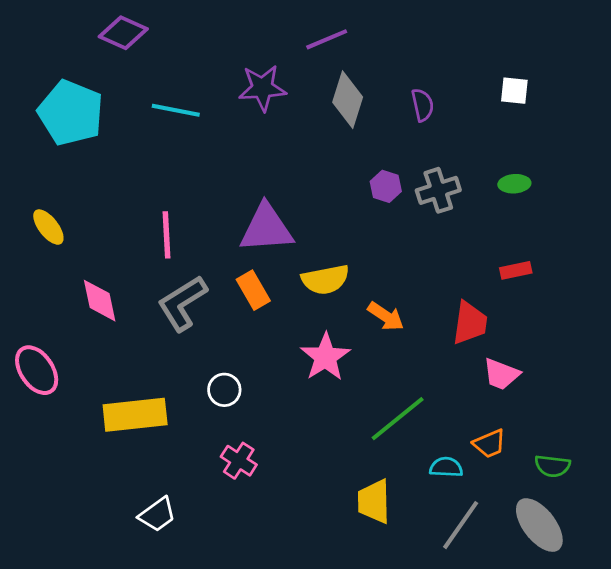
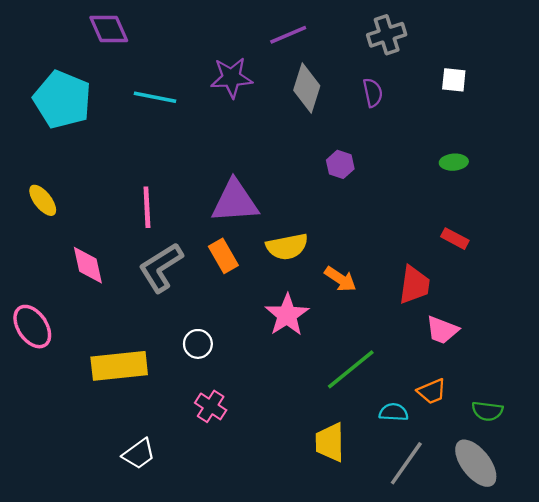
purple diamond: (123, 33) -> (109, 29), turned 42
gray cross: (438, 190) -> (387, 35), moved
red rectangle: (516, 270) -> (455, 239), turned 40

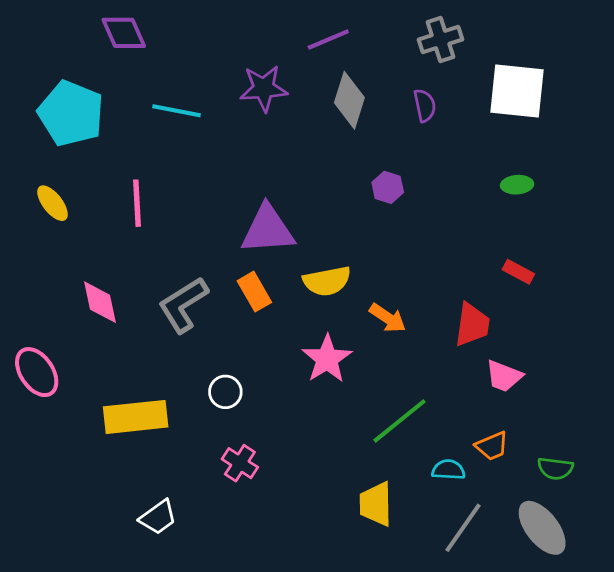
white square: (454, 80) -> (517, 91), size x2.0
yellow ellipse: (43, 200) -> (52, 203), moved
pink line: (147, 207) -> (137, 203), moved

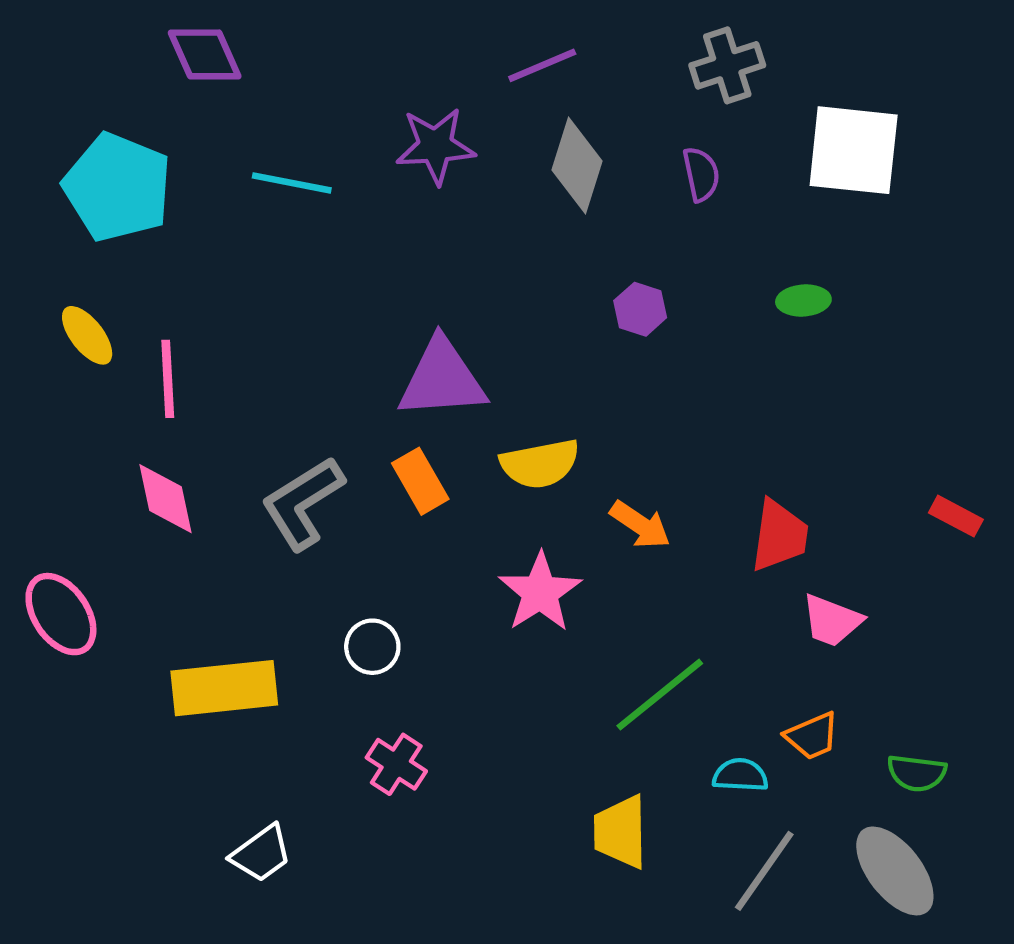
green ellipse: (517, 185) -> (803, 300), moved
pink line: (137, 203) -> (168, 379), moved
red rectangle: (518, 272) -> (956, 516), moved

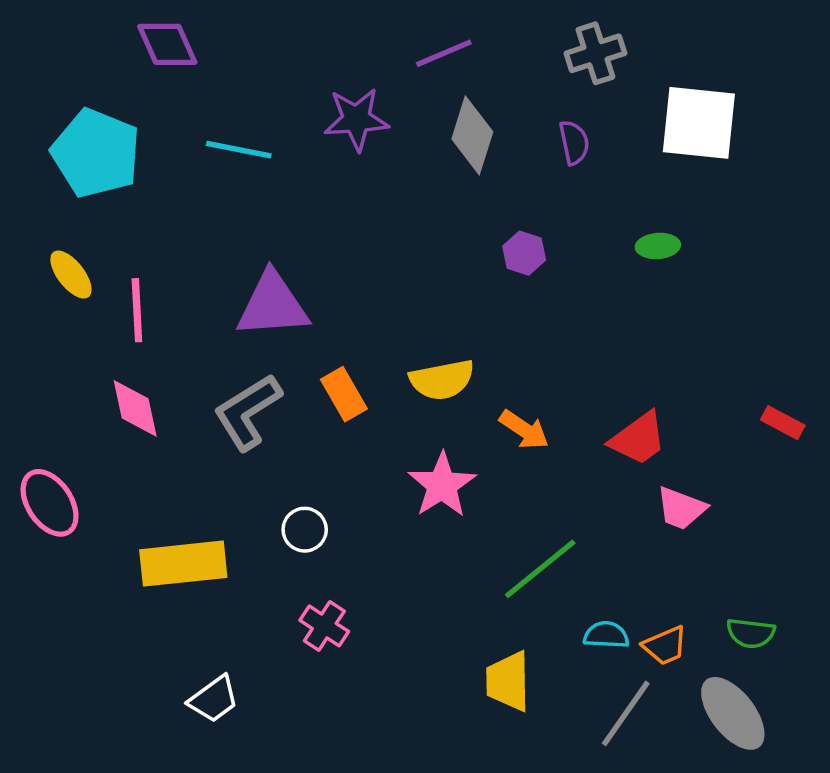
purple triangle: (442, 379) -> (273, 305), moved
red trapezoid: (780, 536) -> (638, 439), turned 46
orange trapezoid: (812, 736) -> (665, 646), moved

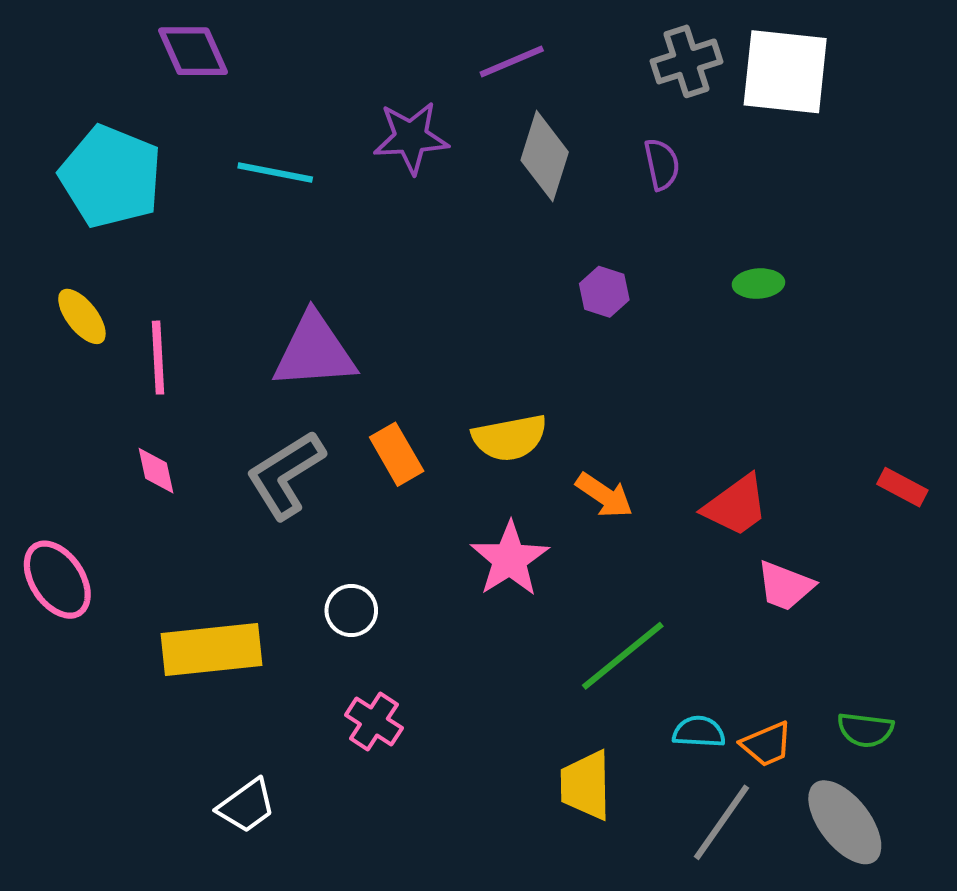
white square: (699, 123) -> (785, 72), moved
pink diamond: (135, 408) -> (156, 471), size x0.7

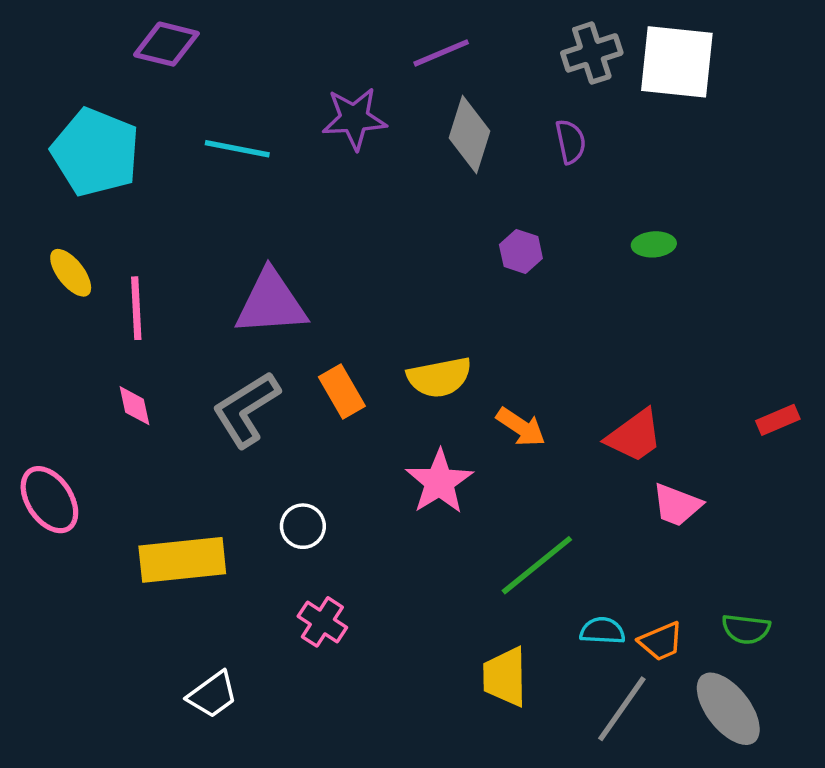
purple diamond: (193, 51) -> (166, 44), turned -52
red rectangle: (902, 487) -> (778, 420), turned -51

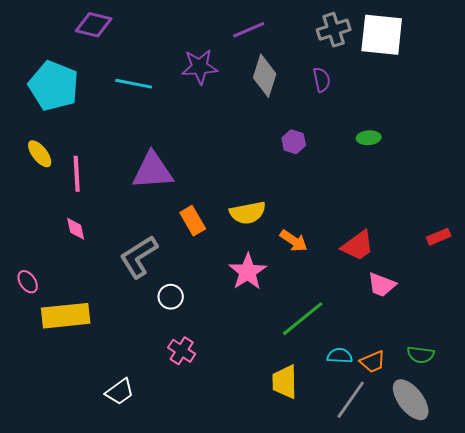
gray L-shape: (246, 409) -> (139, 257), moved
pink ellipse: (49, 500) -> (28, 282), size x0.6
yellow rectangle: (182, 560) -> (66, 316), moved

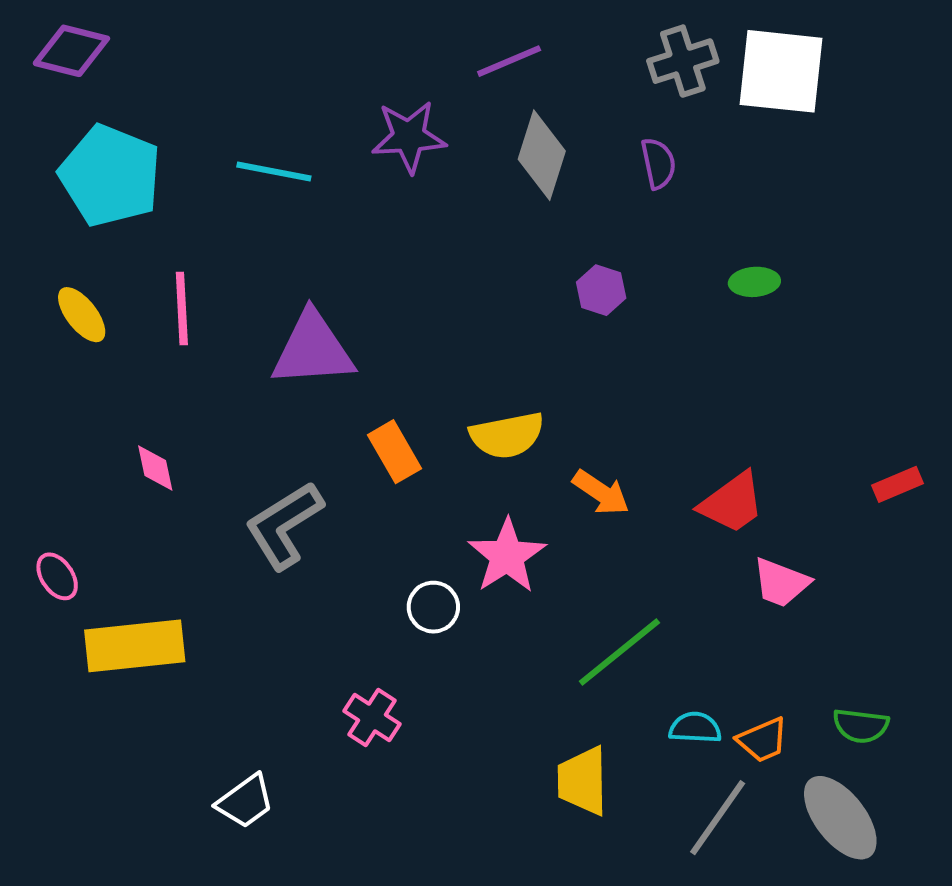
purple diamond: (94, 25) -> (71, 51), moved
pink line: (77, 174) -> (182, 309), moved
white circle: (171, 297) -> (433, 607), moved

